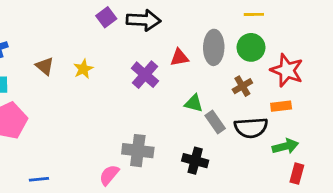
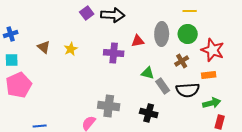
purple cross: (145, 75) -> (114, 53), turned -36

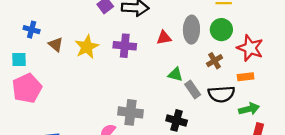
blue cross: (11, 34) -> (32, 30), moved, turned 32
yellow star: (71, 49) -> (87, 47), size x1.5
purple cross: (114, 53) -> (125, 46), moved

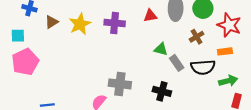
brown triangle: (56, 45) -> (52, 22), turned 48

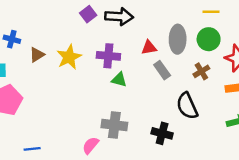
green triangle: (161, 49) -> (119, 80), moved
gray rectangle: (177, 63) -> (162, 70), moved
black semicircle: (203, 67) -> (187, 106), moved, turned 70

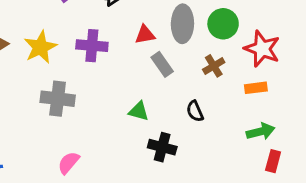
green triangle: (119, 80) -> (139, 111), moved
black semicircle: (187, 106) -> (195, 111), size x0.6
gray cross: (114, 125) -> (58, 99), moved

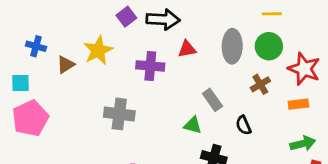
red triangle: (145, 35) -> (187, 49), moved
yellow star: (40, 47) -> (98, 50), moved
gray rectangle: (162, 64) -> (212, 100), moved

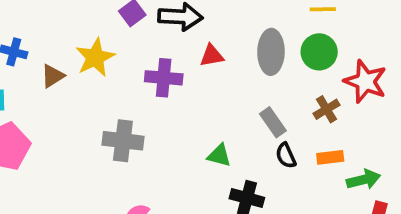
brown cross: (260, 84) -> (327, 109), moved
gray rectangle: (212, 100) -> (273, 122), moved
orange rectangle: (298, 104) -> (330, 157), moved

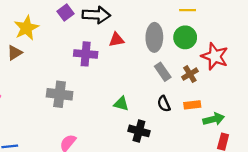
yellow star: (95, 57) -> (26, 28), moved
gray rectangle: (273, 122) -> (163, 72), moved

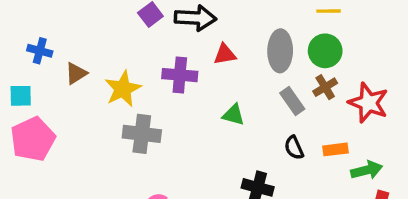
yellow star: (26, 28) -> (123, 89), moved
red star: (215, 56) -> (368, 103), moved
brown cross: (190, 74) -> (325, 87), moved
green triangle: (121, 104) -> (233, 115), moved

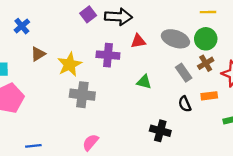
blue cross: (40, 51) -> (22, 26), moved, turned 35
gray ellipse: (280, 51) -> (175, 39), turned -72
orange rectangle: (336, 149) -> (209, 96), moved

